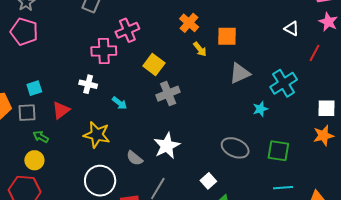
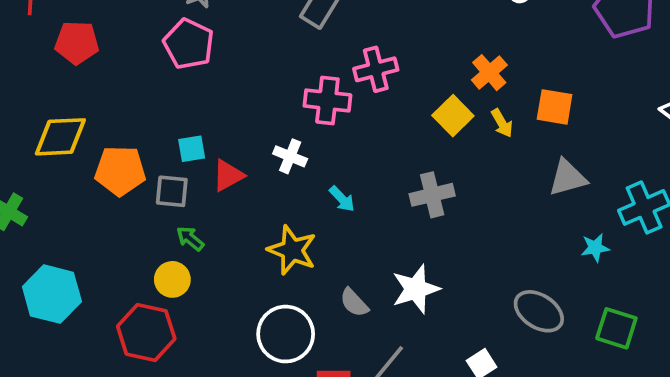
yellow square: (154, 64) -> (453, 116), moved
red triangle: (61, 110) -> (228, 175), moved

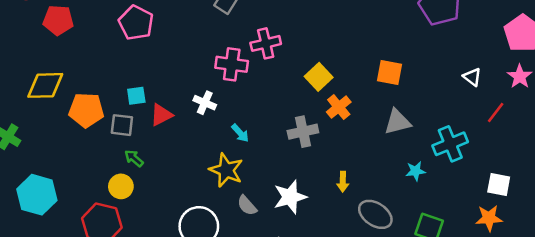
orange cross: (489, 73) -> (339, 107), moved
yellow arrow: (502, 123) -> (343, 182), moved, turned 30
yellow star: (292, 250) -> (226, 170), moved

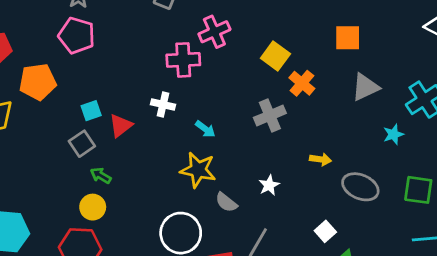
orange pentagon: (86, 110) -> (38, 82), moved
gray square: (122, 125) -> (82, 144), turned -30
yellow arrow: (343, 182) -> (321, 159), turned -72
white star: (290, 197) -> (269, 185), size x0.6

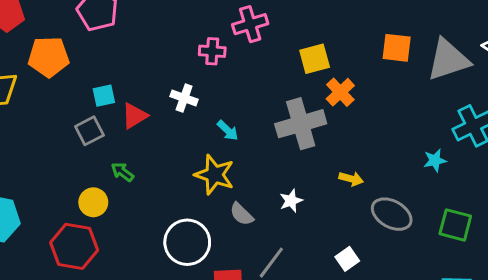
yellow square: (275, 56) -> (315, 59), turned 32
pink cross: (183, 60) -> (212, 51), size x0.7
gray triangle: (365, 87) -> (448, 60), moved, size x1.4
gray cross: (270, 115) -> (301, 124), size x1.4
green arrow: (101, 176) -> (122, 172), moved

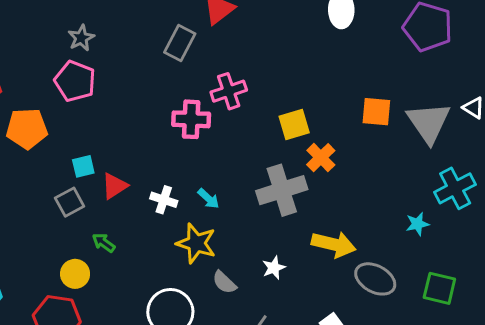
pink cross: (212, 51) -> (191, 119), size x1.4
gray triangle: (448, 60) -> (429, 122), turned -45
white cross: (184, 98) -> (164, 200), moved
yellow arrow: (351, 179) -> (334, 244), size x1.8

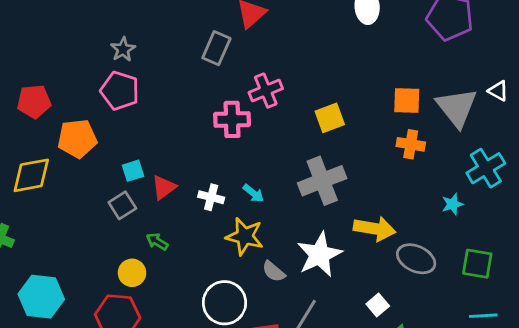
orange cross: (321, 158) -> (411, 144), moved, turned -32
white star: (274, 268) -> (319, 255), size x2.0

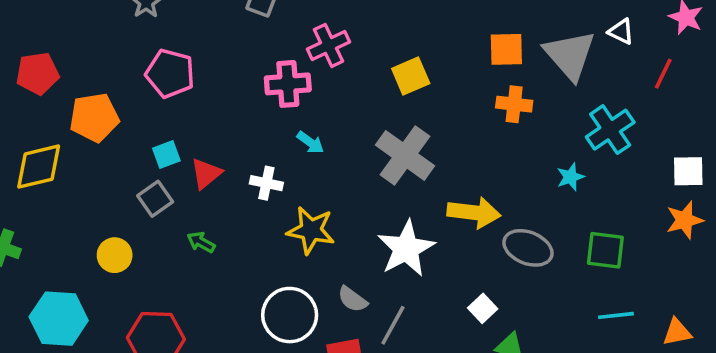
pink pentagon: (120, 91) -> (170, 73), moved
gray cross: (322, 181) -> (405, 155), turned -30
cyan arrow: (253, 193) -> (310, 142), moved
gray semicircle: (274, 271) -> (352, 299), moved
yellow circle: (132, 273) -> (115, 255), moved

